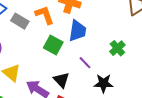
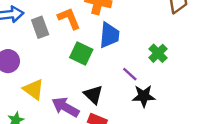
gray rectangle: (20, 21) -> (40, 27), turned 42
purple line: (85, 63) -> (130, 74), moved

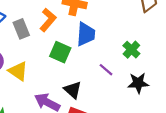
orange L-shape: (69, 18) -> (48, 20), turned 65
yellow triangle: (34, 89) -> (18, 71), moved
black star: (144, 96) -> (138, 83), moved

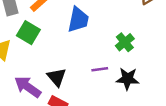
green square: (60, 52) -> (28, 33), moved
purple line: (106, 70) -> (100, 69), moved, turned -56

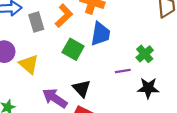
green square: (28, 33) -> (73, 49), moved
purple line: (100, 69) -> (123, 71), moved

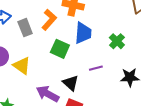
green cross: (145, 54) -> (117, 41), moved
purple line: (123, 71) -> (96, 68), moved

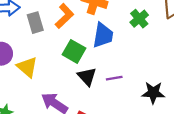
green cross: (117, 41) -> (139, 19), moved
black triangle: (71, 83) -> (87, 77), moved

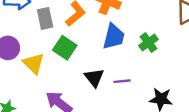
green cross: (139, 19) -> (148, 43), moved
green square: (74, 51) -> (65, 48), moved

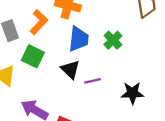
black triangle: (94, 78) -> (70, 69), moved

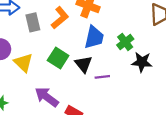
green square: (33, 56) -> (58, 58), moved
black star: (132, 93) -> (142, 62), moved

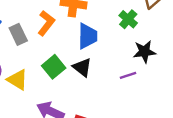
green cross: (125, 42) -> (128, 19), moved
green square: (58, 58) -> (54, 67), turned 30
purple line: (102, 77) -> (128, 75), moved

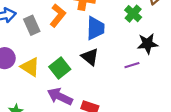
green square: (54, 67) -> (60, 68), moved

